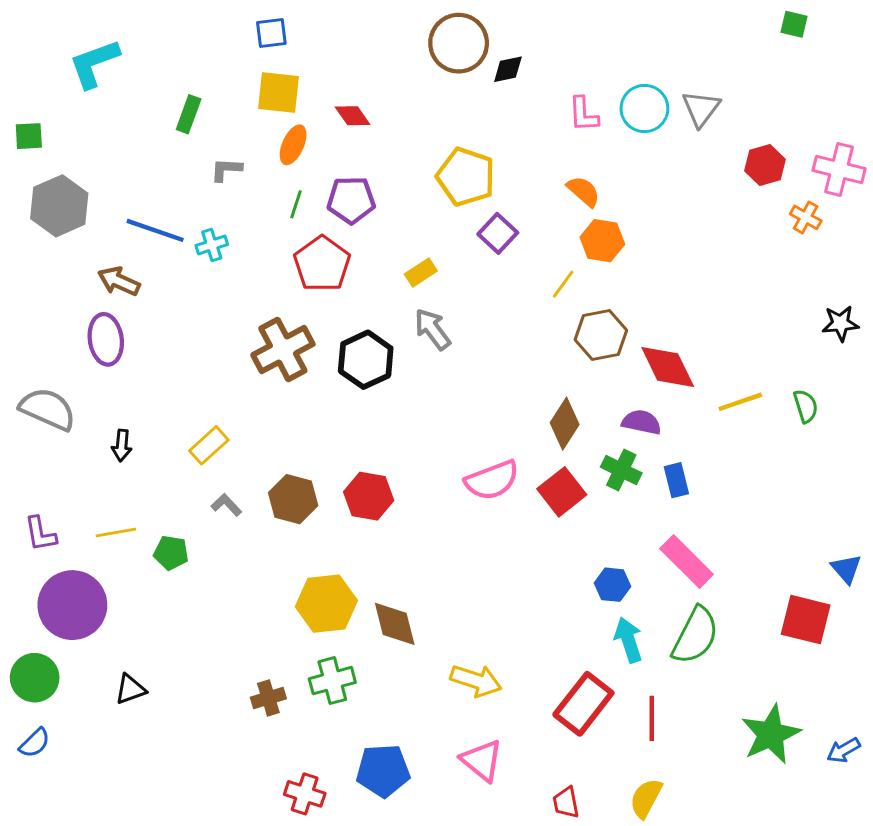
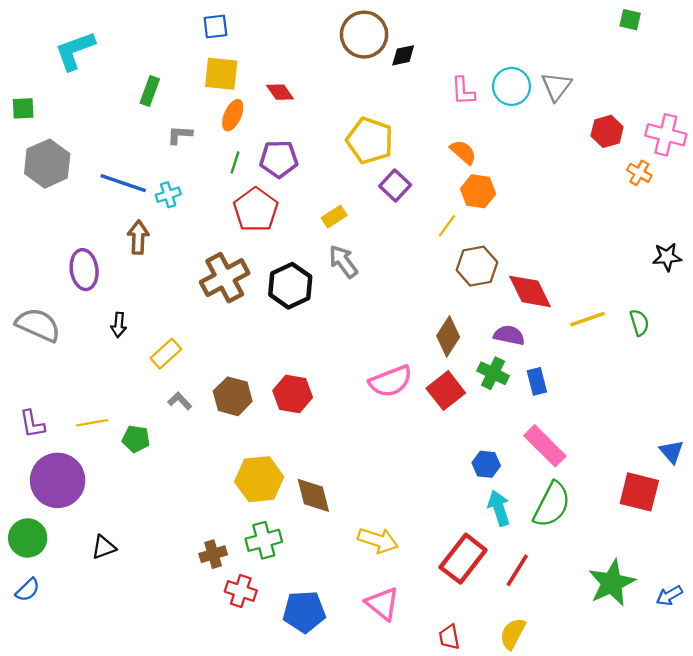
brown arrow: (119, 281) -> (138, 237), moved, turned 68
black arrow: (122, 445) -> (119, 325), moved
red line: (652, 718) -> (517, 570), turned 32
red cross: (305, 794) -> (241, 591), moved

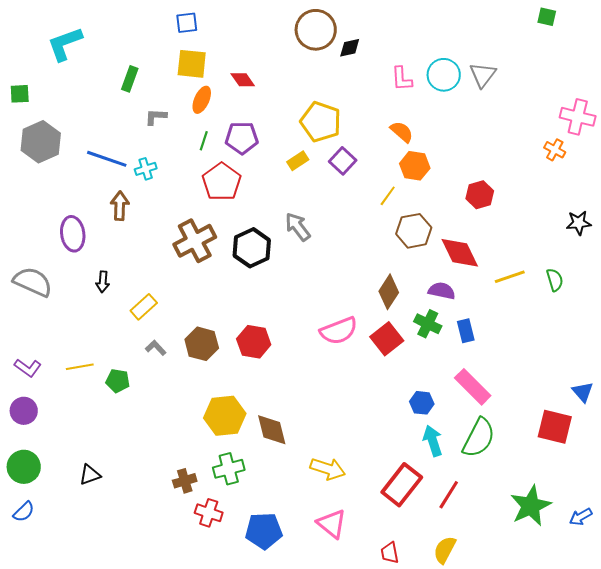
red hexagon: (607, 131) -> (480, 195), moved
yellow rectangle: (334, 217) -> (298, 161), moved
purple L-shape: (32, 424) -> (28, 368), turned -44
purple circle: (58, 480) -> (24, 411), moved, size x0.6

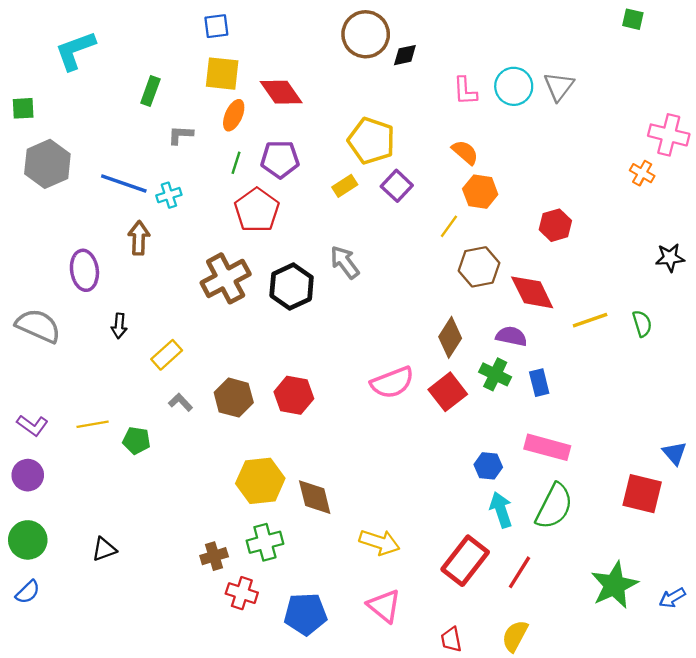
red diamond: (243, 80) -> (281, 92), size x1.5
pink rectangle: (473, 387) -> (547, 447), turned -30

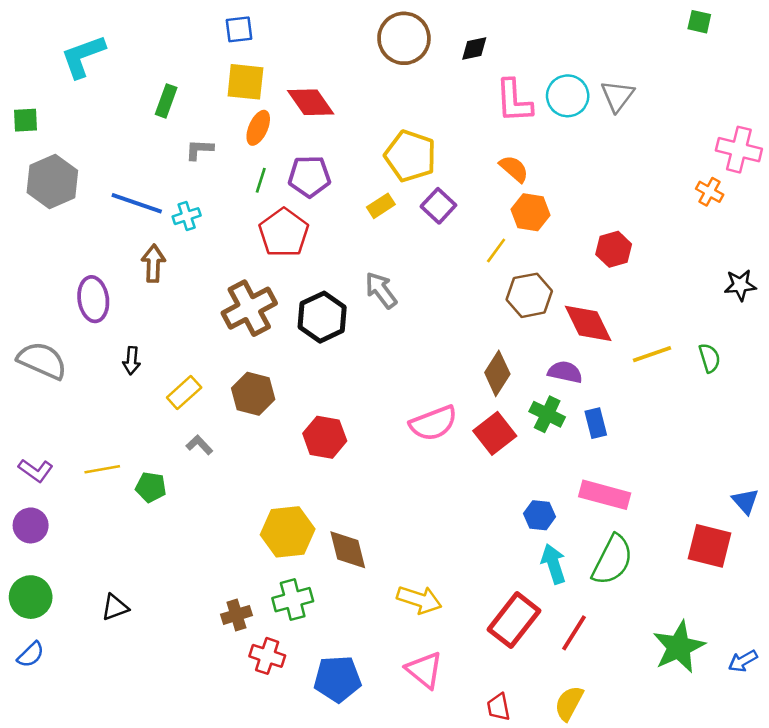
black diamond: (405, 55) -> (474, 49), moved
pink L-shape: (465, 91) -> (514, 101), size x1.4
brown hexagon: (234, 398) -> (253, 394), moved

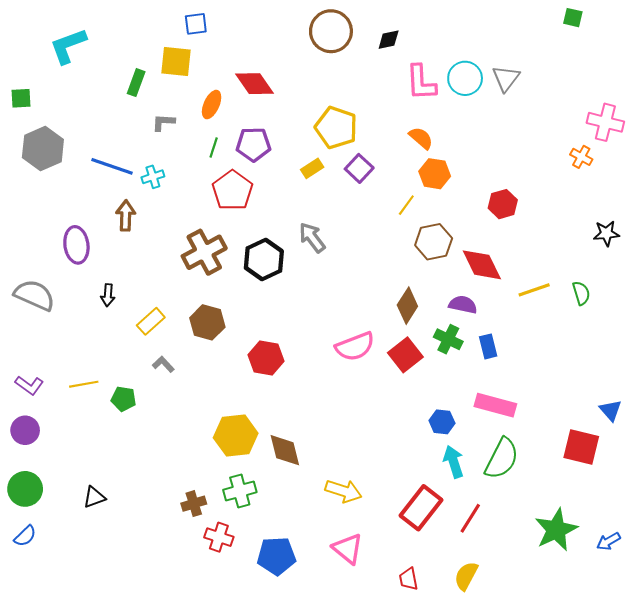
yellow square: (245, 82) -> (176, 62), moved

